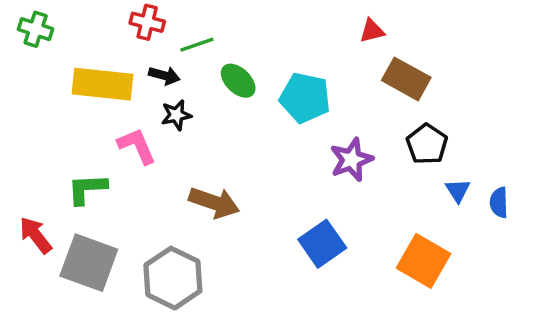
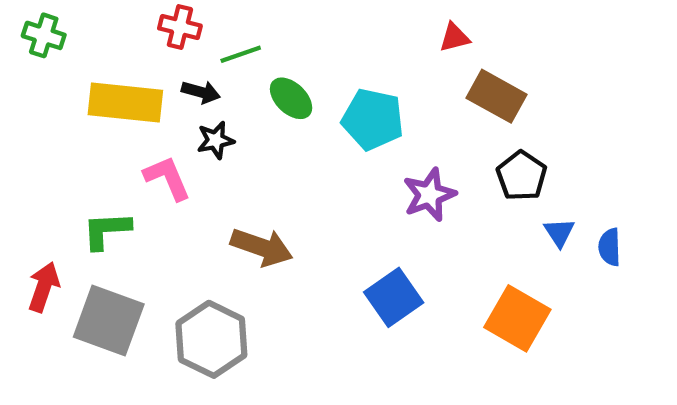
red arrow: (36, 235) -> (44, 287), turned 57

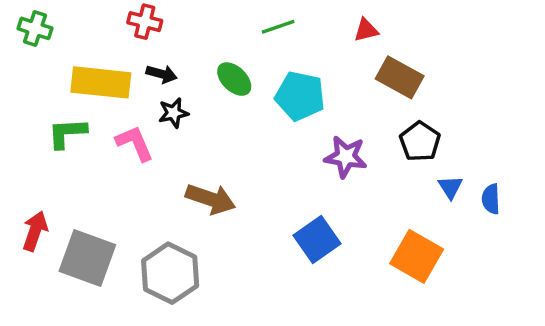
green line: (241, 54) -> (278, 27), moved
purple star: (429, 195) -> (346, 157), turned 30
green L-shape: (107, 230) -> (67, 133), moved

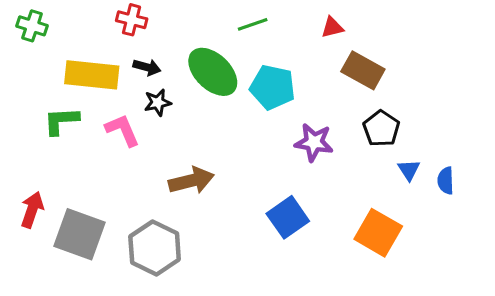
green ellipse: (234, 79) -> (213, 72), size x1.6
brown arrow: (211, 199) -> (191, 181), turned -33

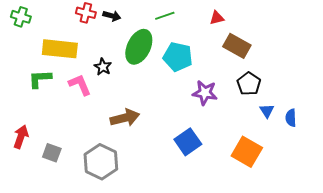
black arrow: (147, 67) -> (112, 16), moved
green ellipse: (213, 72) -> (139, 47), turned 72
black star: (158, 102) -> (103, 67), turned -30
gray square: (80, 234) -> (52, 153), size x0.6

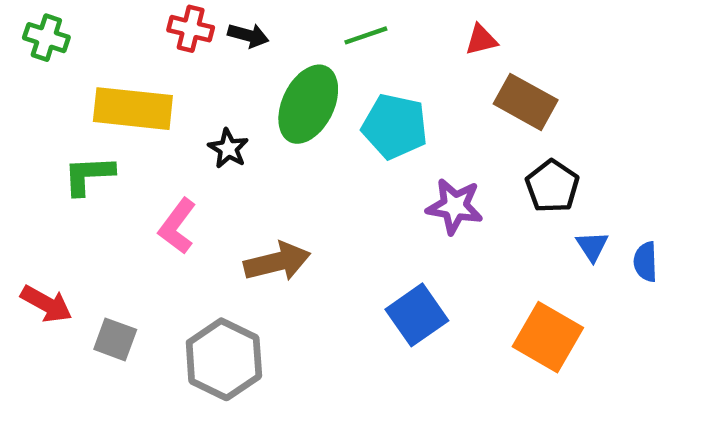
pink L-shape: (80, 85) -> (177, 226), moved, turned -120
red arrow: (21, 137) -> (46, 304), turned 100

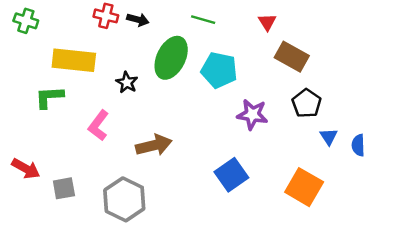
green line: (366, 35) -> (203, 20), turned 35
red triangle: (481, 40) -> (267, 22), turned -48
gray square: (115, 339) -> (64, 188), turned -30

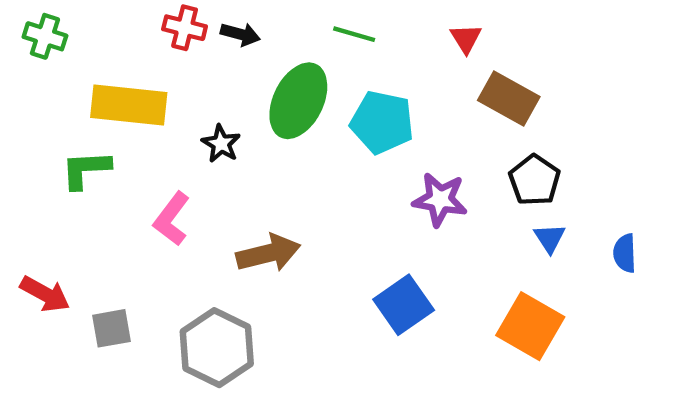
blue triangle: (329, 137) -> (550, 238), moved

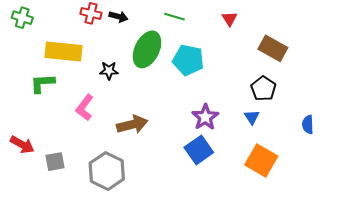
brown rectangle: (509, 99) -> (273, 48), moved
black star: (221, 144) -> (109, 71), turned -30
purple star: (440, 200) -> (205, 117), moved, turned 30
blue triangle: (550, 238) -> (252, 117), moved

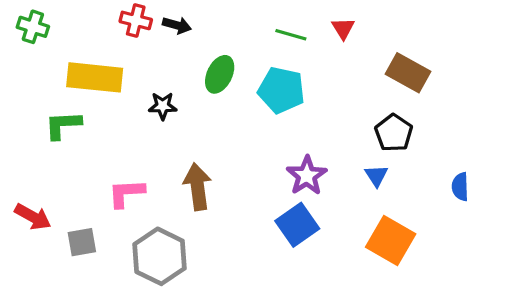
green line: (175, 17) -> (291, 35), moved
green ellipse: (147, 49) -> (220, 74), size x0.7
pink L-shape: (85, 108) -> (126, 193), moved, turned 50
brown arrow: (132, 125) -> (197, 187), turned -84

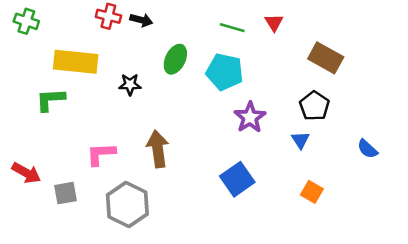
purple star: (307, 176) -> (250, 117), moved
blue semicircle: (460, 187) -> (367, 149), turned -45
orange square: (391, 240) -> (312, 192), size x0.6

